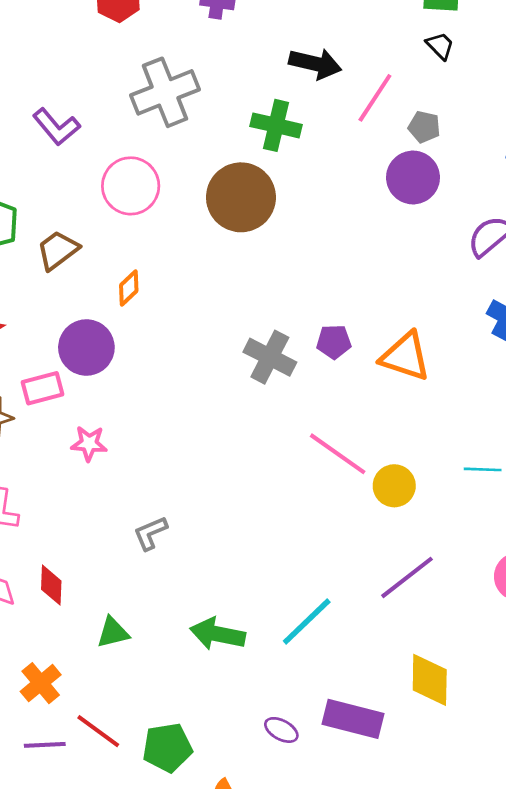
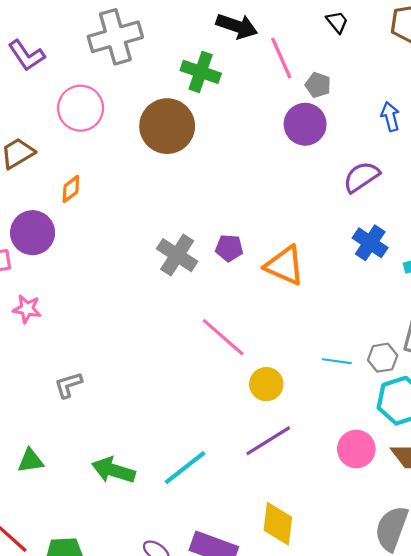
pink line: (375, 98) -> (281, 58), turned -63
yellow circle: (394, 486) -> (266, 384), moved

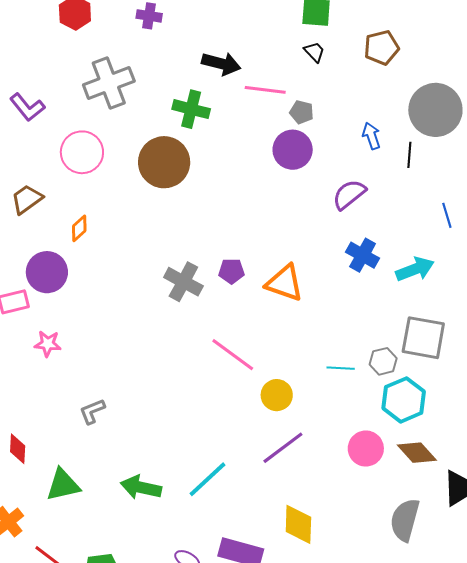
pink line: (281, 58) -> (265, 90), turned -54
green triangle: (31, 461) -> (63, 485), size x1.4

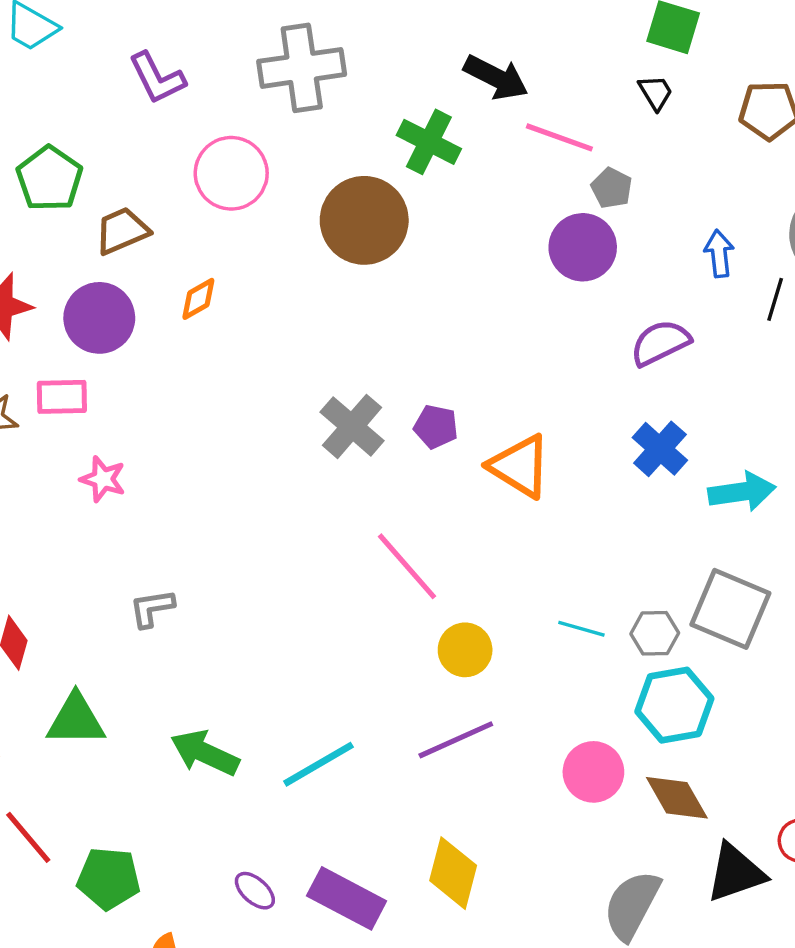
purple circle: (47, 272) -> (99, 318), moved

